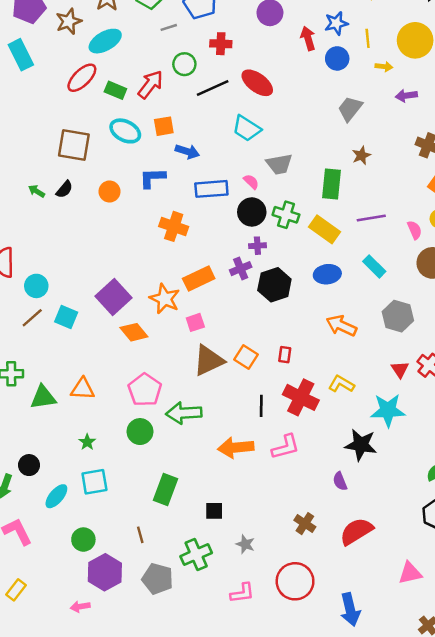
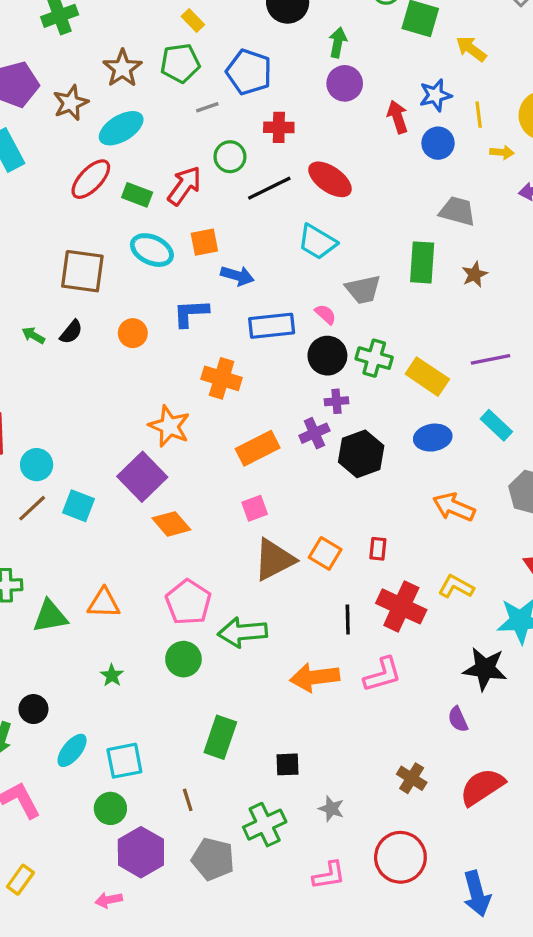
gray trapezoid: (350, 109) -> (457, 211), turned 68
green rectangle: (331, 184) -> (422, 262), moved
orange star: (165, 299) -> (169, 426), moved
cyan square: (94, 482) -> (124, 761), moved

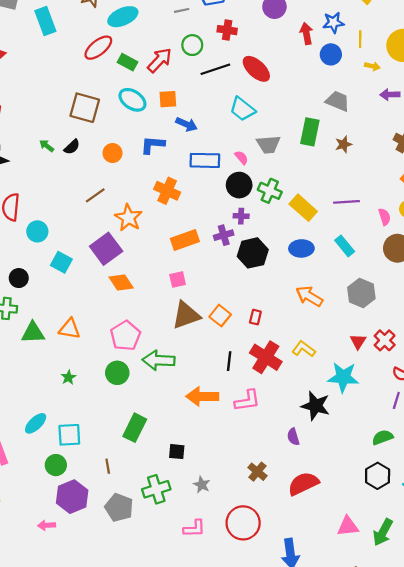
brown line: (32, 508) -> (95, 195), moved
black circle: (33, 709) -> (19, 278), moved

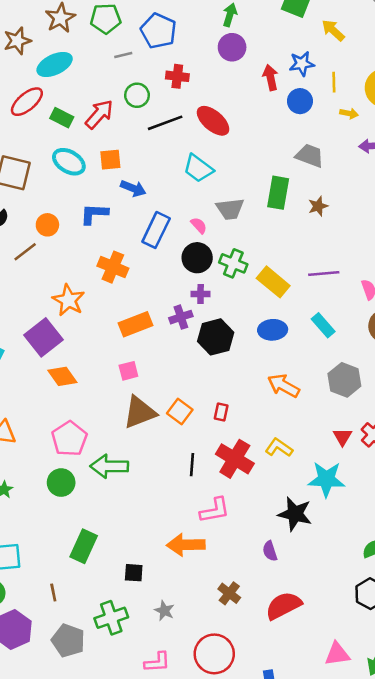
blue rectangle: (205, 160) -> (156, 230), turned -64
brown line: (95, 195) -> (25, 252), moved
orange arrow: (202, 396) -> (186, 545), moved

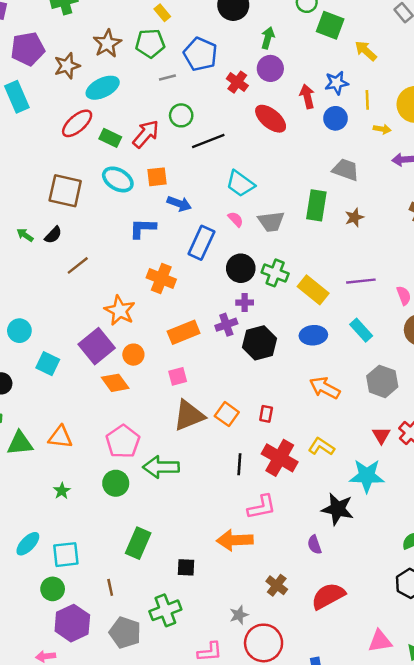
red cross: (177, 76) -> (237, 82), moved, turned 30
red ellipse: (213, 121) -> (271, 119), moved
orange circle: (47, 225) -> (133, 355), moved
pink semicircle: (199, 225) -> (236, 219), moved
gray star: (164, 611) -> (239, 615), moved, turned 30

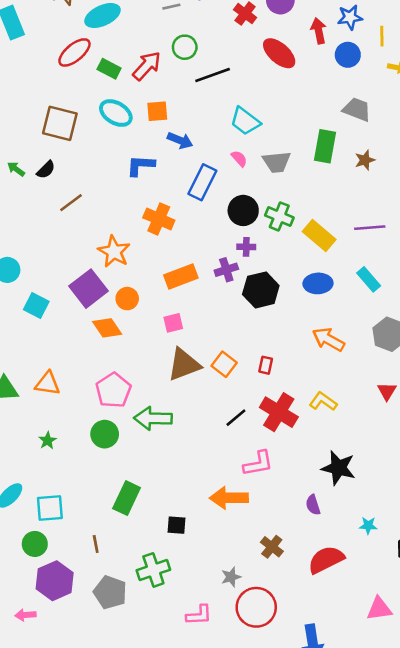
black line: (239, 464) -> (236, 418), turned 45
cyan star: (367, 476) -> (368, 526), moved, size x0.5

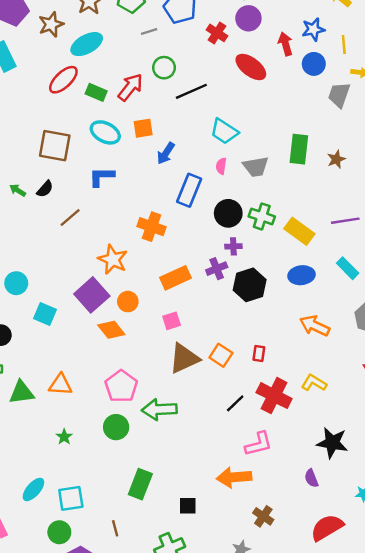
gray trapezoid: (357, 109) -> (339, 95), moved, turned -88
blue arrow: (180, 140) -> (166, 153), turned 105
pink semicircle: (239, 159) -> (221, 166), turned -126
blue L-shape: (141, 165) -> (101, 177), moved
brown cross: (272, 547) -> (263, 516), moved

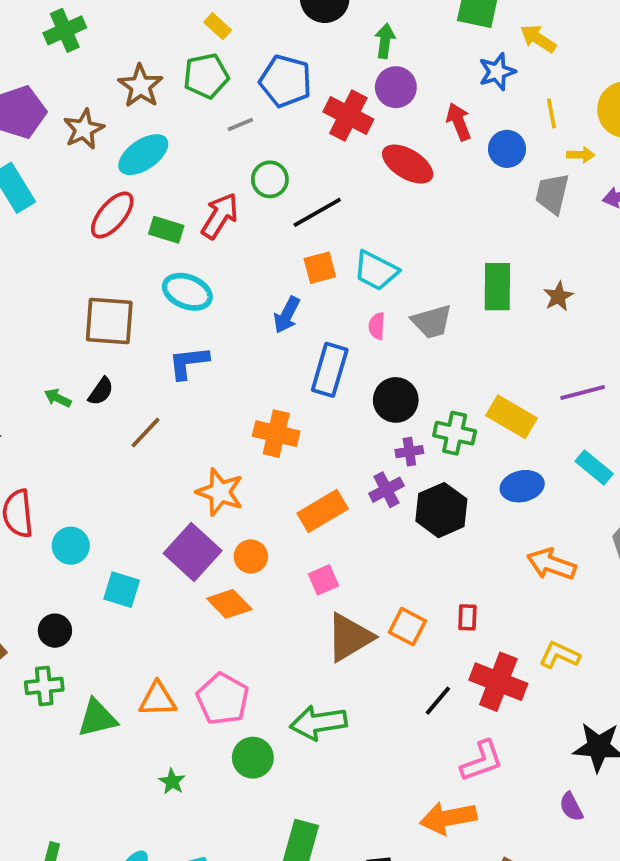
blue star: (313, 29) -> (497, 72), moved
red cross: (217, 33) -> (348, 116), size x1.4
orange square: (143, 128) -> (320, 268), moved
green cross: (262, 216) -> (455, 433), moved
pink pentagon: (121, 386) -> (223, 699), moved

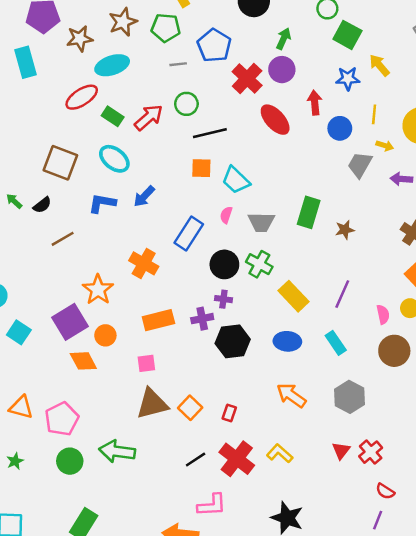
blue arrow: (287, 315) -> (144, 196), moved
purple line: (583, 392) -> (342, 294), turned -68
green cross: (455, 433) -> (259, 264), moved

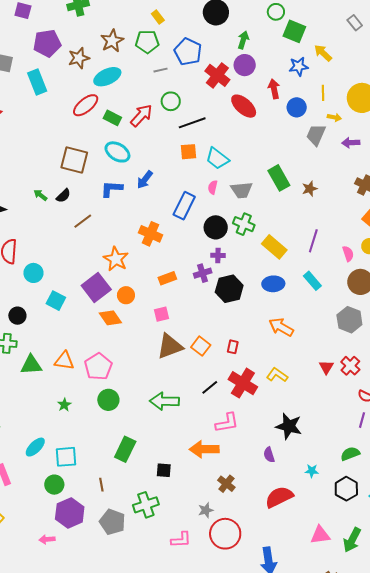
green rectangle: (309, 212) -> (279, 178), turned -40
orange rectangle: (158, 320) -> (167, 278), size x0.7
gray hexagon: (349, 397) -> (349, 320), moved
green arrow: (117, 451) -> (164, 401), moved

